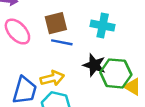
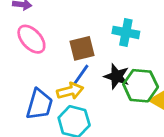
brown square: (56, 23) -> (82, 48), moved
blue line: (62, 42) -> (81, 75), moved, turned -66

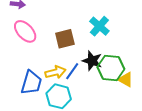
cyan cross: (126, 32) -> (99, 26), turned 30
blue line: (81, 75) -> (72, 71), moved

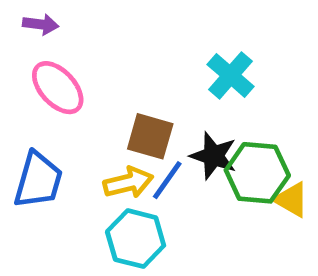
brown square: (65, 39) -> (150, 136), moved, turned 30
blue trapezoid: (31, 83) -> (38, 180), moved

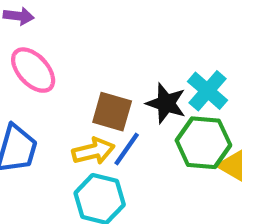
cyan cross: (231, 75) -> (208, 91), moved
black star: (213, 156) -> (166, 103), moved

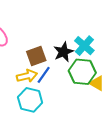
black star: (166, 103) -> (63, 52), turned 30
brown square: (112, 112) -> (36, 56), turned -36

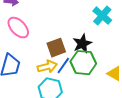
cyan cross: (84, 46) -> (102, 16), moved
green hexagon: (82, 72) -> (83, 63), moved

